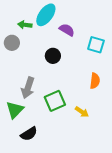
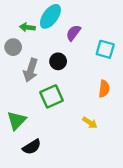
purple semicircle: (67, 30) -> (73, 33), turned -84
gray arrow: (28, 88) -> (31, 70), moved
green square: (55, 101) -> (52, 96), moved

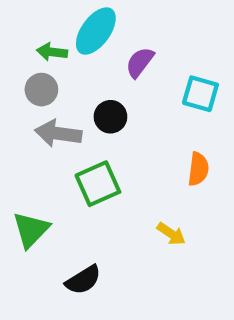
gray circle: (13, 47) -> (41, 90), moved
gray arrow: (31, 70) -> (58, 133), turned 80
black semicircle: (32, 147) -> (83, 280), moved

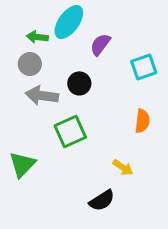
cyan square: (200, 94) -> (144, 67), turned -35
black semicircle: (83, 280) -> (102, 200), moved

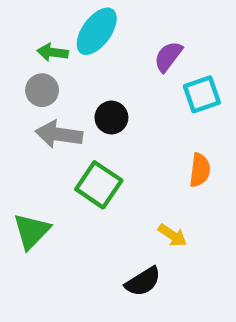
purple semicircle: (100, 44) -> (168, 57), moved
green square: (70, 131) -> (99, 185), turned -32

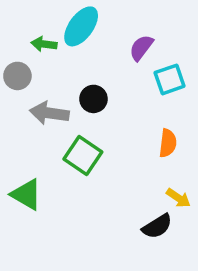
gray circle: (42, 90) -> (17, 76), moved
green triangle: (32, 231) -> (26, 194), turned -44
yellow arrow: (172, 235) -> (178, 198), moved
black semicircle: (143, 282) -> (157, 226), moved

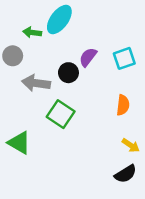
purple semicircle: (141, 48) -> (88, 57), moved
black semicircle: (157, 226) -> (126, 174), moved

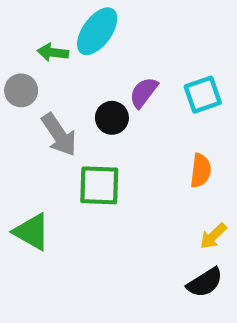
gray arrow: (36, 83) -> (59, 135), turned -132
green square: (61, 114) -> (99, 185), turned -32
yellow arrow: (131, 145) -> (213, 236), turned 102

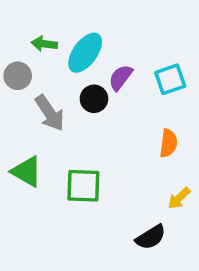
cyan ellipse: (97, 31) -> (85, 53), moved
green square: (99, 185) -> (83, 186), moved
green triangle: (32, 232) -> (27, 172), moved
black semicircle: (205, 283) -> (151, 237), moved

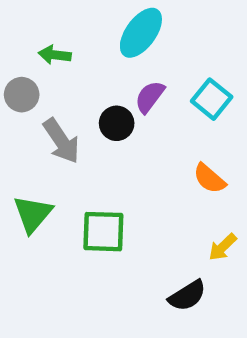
cyan ellipse: (85, 53) -> (141, 33), moved
cyan square: (170, 79) -> (212, 99), turned -32
orange semicircle: (168, 143) -> (209, 179), turned 124
green triangle: (27, 172) -> (33, 214), turned 40

